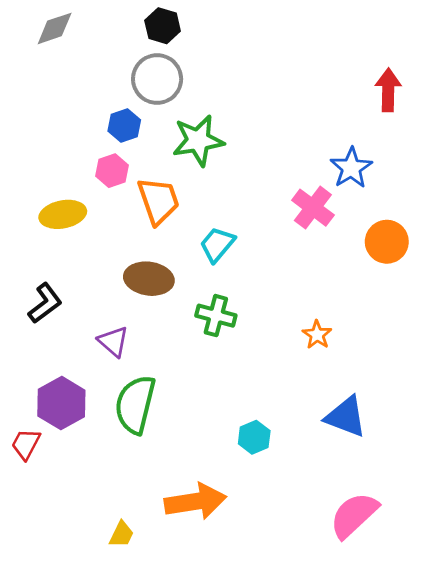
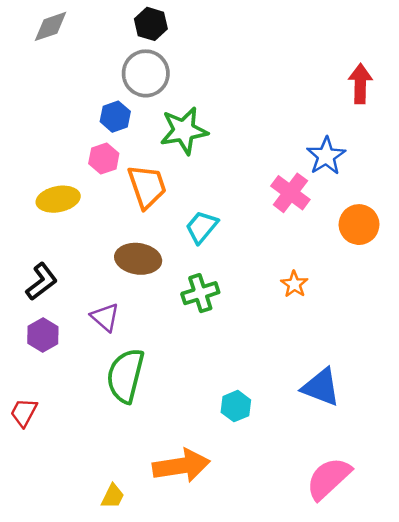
green cross: (216, 316) -> (200, 293), turned -33
orange star: (317, 335) -> (294, 284), moved
purple hexagon: (61, 403) -> (43, 335), moved, size x0.7

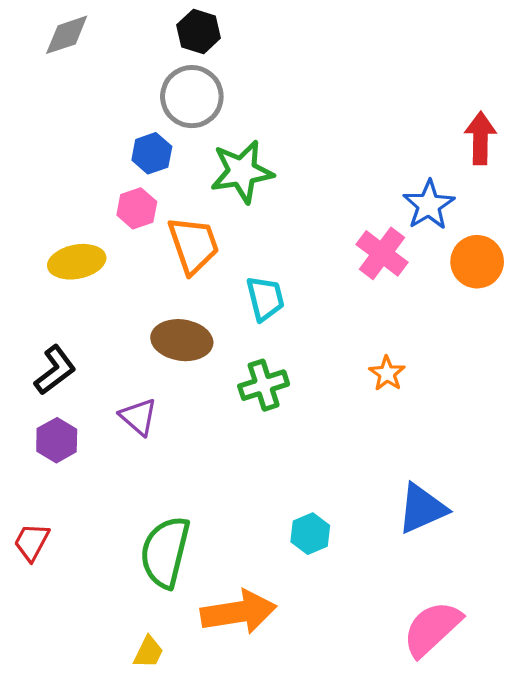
red arrow: (360, 84) -> (480, 138), moved
orange circle: (359, 225) -> (477, 262), moved
cyan trapezoid: (202, 227) -> (265, 298), turned 126
green semicircle: (125, 376) -> (165, 552), moved
blue triangle: (321, 387) -> (422, 509), turned -45

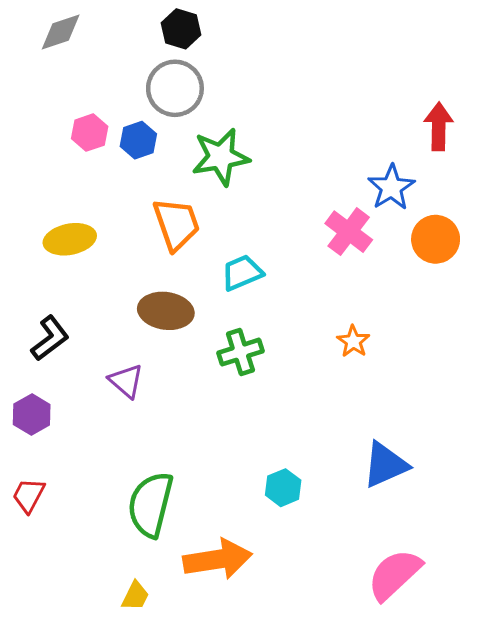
pink hexagon: (137, 208) -> (90, 133), moved
cyan trapezoid: (265, 298) -> (242, 273), turned -99
purple hexagon: (57, 440) -> (32, 415), moved

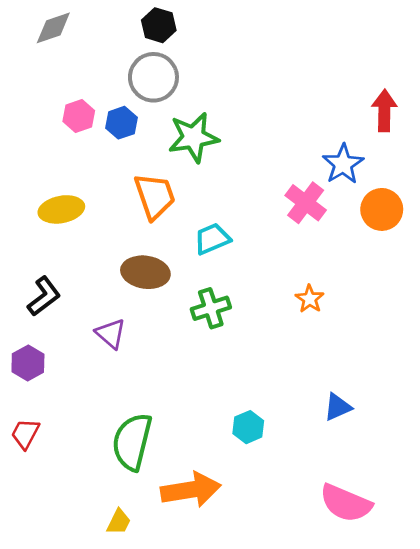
blue triangle: (385, 465) -> (338, 407), size x0.7
pink semicircle: (394, 575) -> (346, 503), turned -114

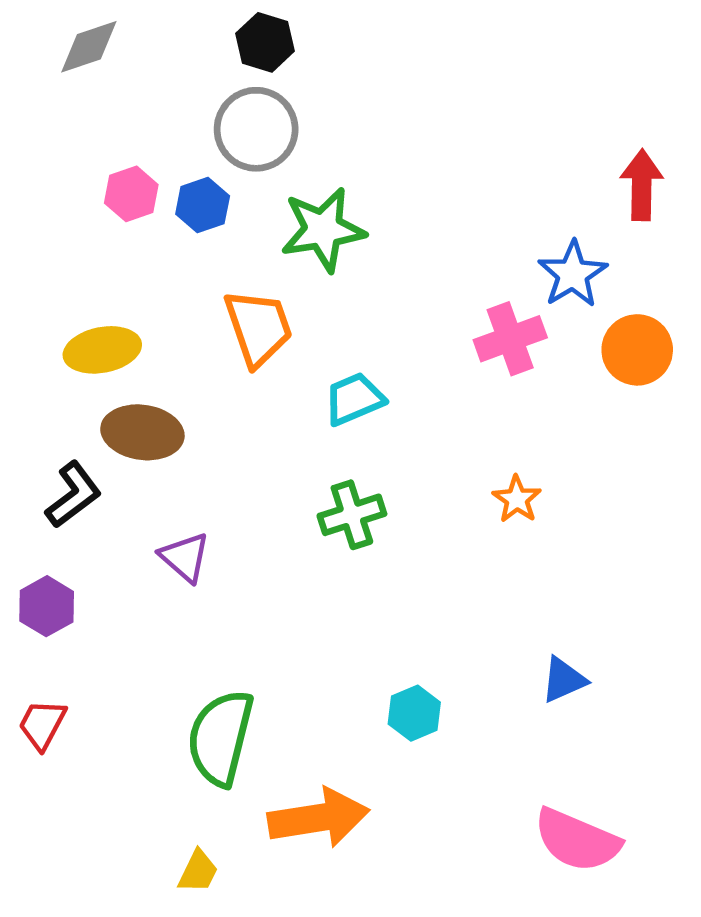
pink cross: (306, 203) -> (510, 339), turned 33
brown ellipse: (145, 272) -> (142, 432), moved

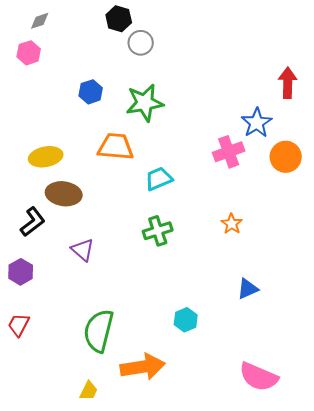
gray diamond: (89, 47) -> (40, 21), size x0.7
gray circle: (256, 129) -> (141, 43), moved, size x0.7
pink hexagon: (131, 194) -> (29, 53), moved
orange trapezoid: (258, 328) -> (116, 147), turned -66
blue triangle: (564, 680) -> (248, 289), moved

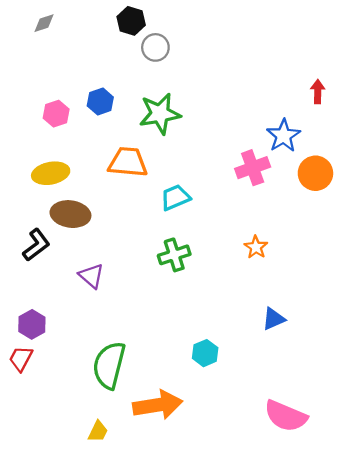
pink hexagon: (29, 53) -> (56, 114), moved
red arrow: (288, 83) -> (318, 92), size x0.7
purple hexagon: (21, 272) -> (32, 324), moved

